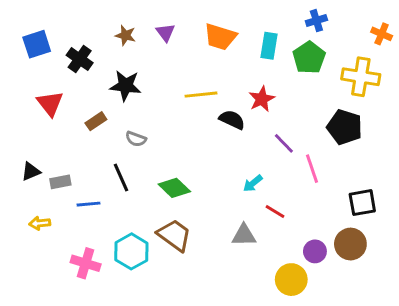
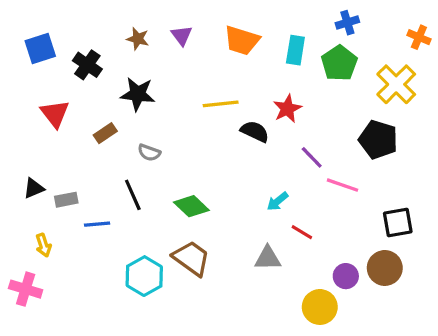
yellow cross: (361, 77) -> (396, 84), turned 36
pink line: (312, 169) -> (343, 185), turned -52
yellow arrow: (40, 223) -> (43, 245), turned -102
pink cross: (86, 263) -> (26, 289), moved

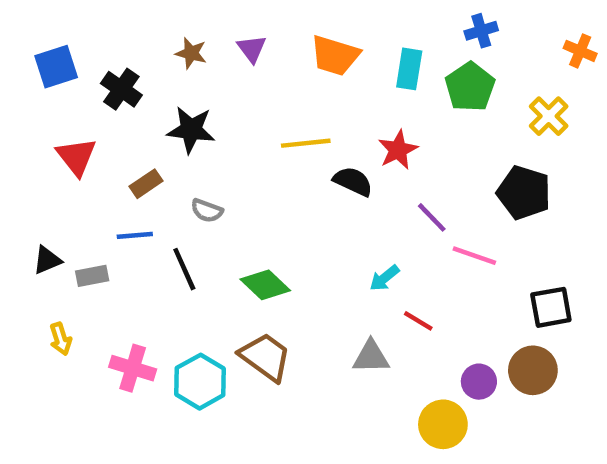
yellow cross: (396, 84) -> (549, 116), size x0.7
blue line: (97, 224) -> (135, 235), moved
pink cross: (26, 289) -> (133, 368), moved

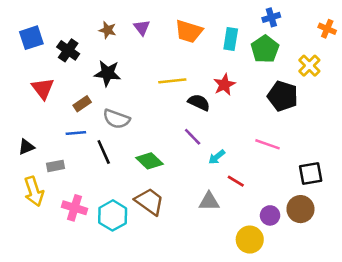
black pentagon: (524, 193) -> (283, 96), moved
gray semicircle: (207, 211) -> (116, 119), size x1.5
purple line: (432, 217) -> (193, 137), moved
gray rectangle: (92, 276) -> (55, 166), moved
yellow arrow: (61, 339) -> (34, 191), size x1.6

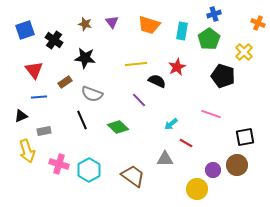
blue line: (76, 133) -> (39, 97), moved
purple line: (193, 137) -> (139, 100), moved
brown trapezoid: (149, 201) -> (133, 176), moved

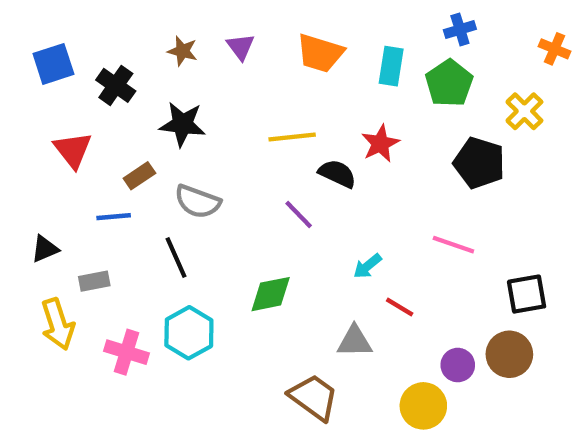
blue line: (39, 97) -> (114, 217), moved
green diamond: (118, 127) -> (271, 294), moved, turned -55
cyan hexagon: (89, 170) -> (189, 333), moved
brown trapezoid: (133, 176) -> (314, 397), moved

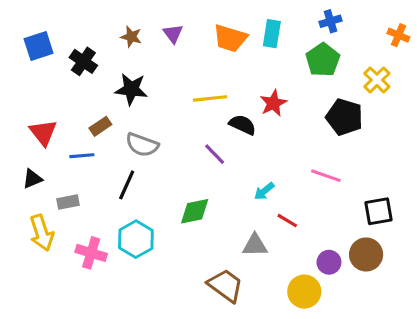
cyan rectangle: (391, 66) -> (272, 34), moved
red triangle: (73, 150) -> (43, 132), moved
black line: (176, 257) -> (127, 185), turned 48

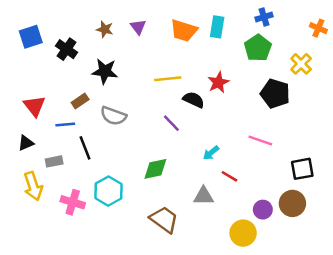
black line: (127, 185) -> (85, 148), moved, turned -45
brown trapezoid: (225, 285) -> (164, 219), moved

